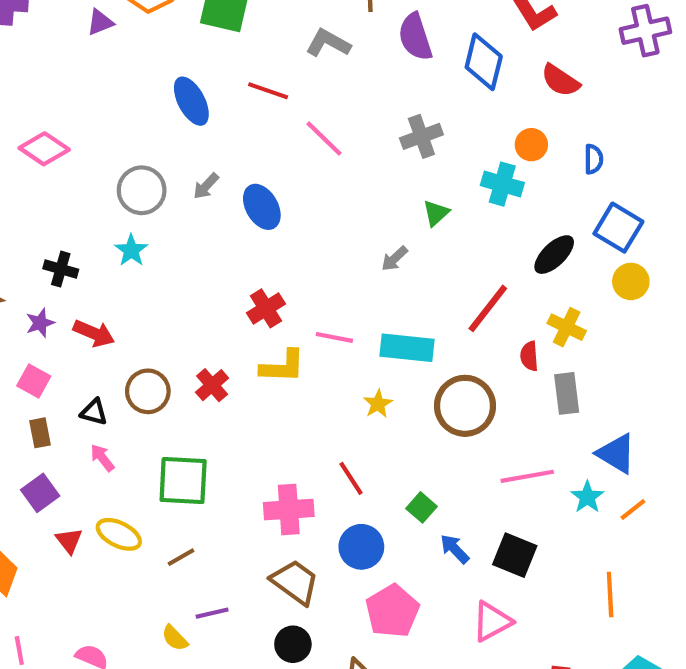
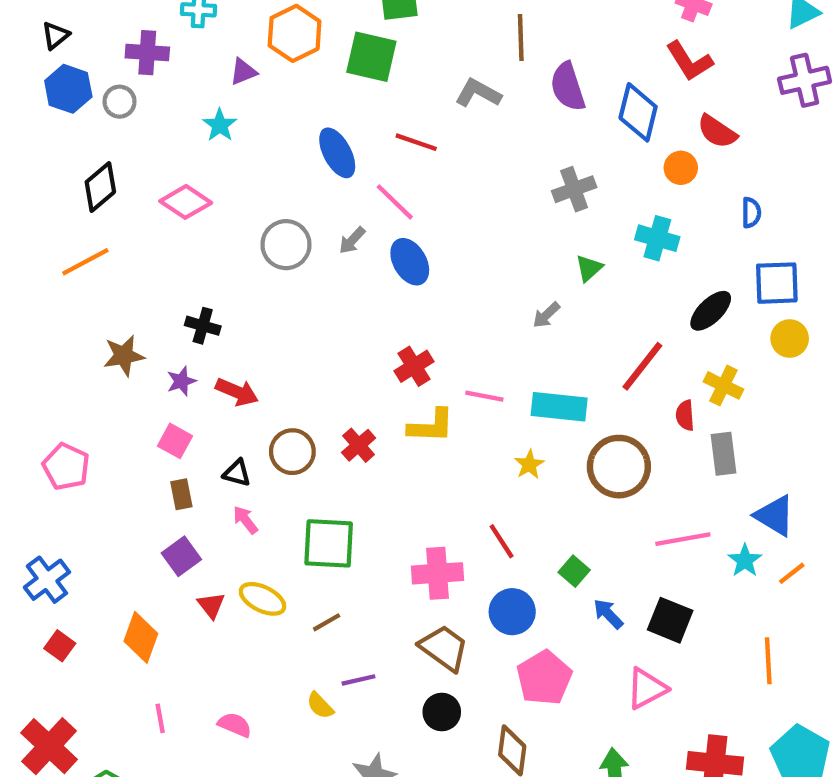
pink line: (324, 138) -> (395, 202), moved
orange circle: (531, 145) -> (681, 168), moved
blue square: (618, 228) -> (777, 283), turned -33
cyan star: (131, 250) -> (220, 125), moved

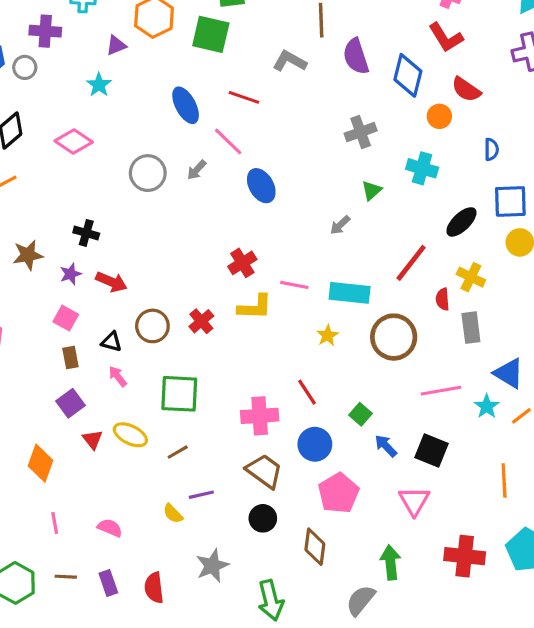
blue ellipse: (410, 262) -> (261, 186), moved
pink triangle: (647, 689) -> (414, 501), turned -32

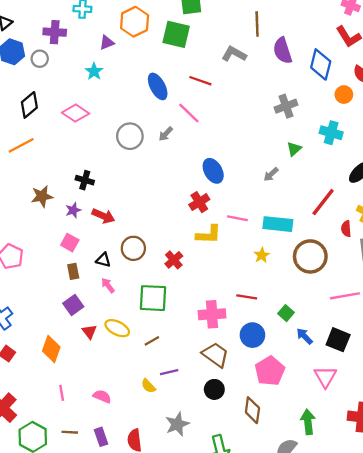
blue ellipse: (261, 186) -> (213, 171), moved
red cross: (201, 321) -> (174, 260), moved
red line: (307, 392) -> (247, 297), turned -48

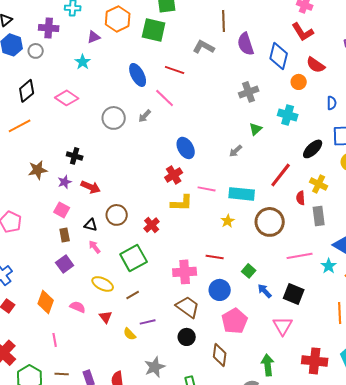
green square: (153, 298) -> (134, 258), turned -32
red triangle: (89, 332) -> (106, 317), moved
pink semicircle: (102, 396) -> (78, 307), moved

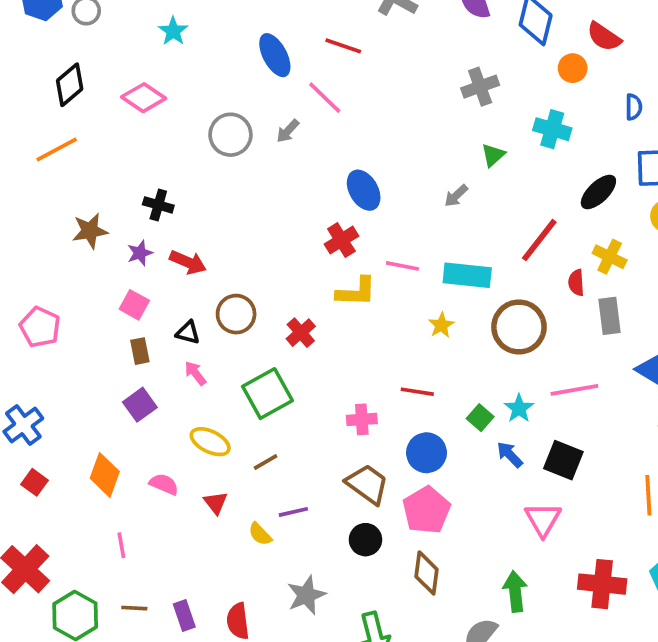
cyan star: (329, 266) -> (519, 408), moved
pink cross: (185, 272) -> (362, 419), size x0.7
pink pentagon: (235, 321) -> (426, 510), moved

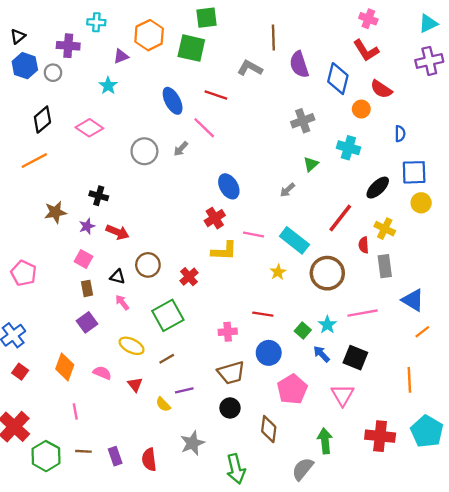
cyan rectangle: (467, 275) -> (294, 240), turned 32
brown trapezoid: (367, 484) -> (231, 373), turned 128
pink pentagon: (426, 510) -> (292, 389), moved

